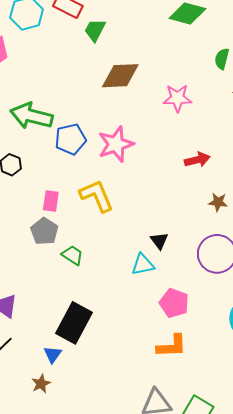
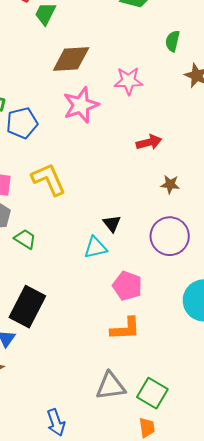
pink star: (116, 144) -> (81, 105), moved

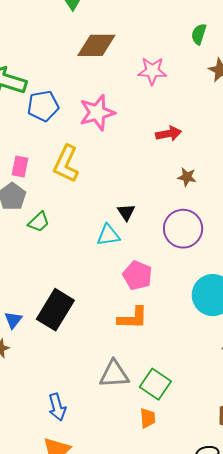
pink star: (81, 105) -> (97, 113), moved
yellow L-shape: (49, 179) -> (66, 164), turned -135
green trapezoid: (25, 239) -> (39, 222), turned 100
black rectangle: (27, 307) -> (55, 310), moved

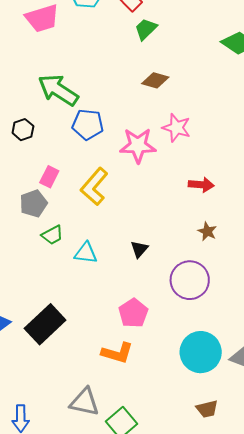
brown diamond: (96, 45) -> (155, 80), size x0.7
pink star: (152, 71) -> (176, 128), moved
cyan triangle: (108, 235) -> (86, 253), moved

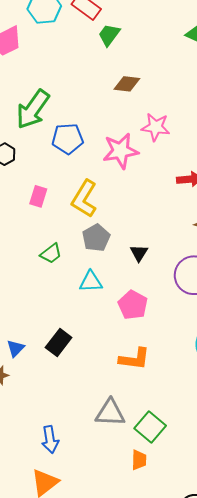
green arrow: (58, 90) -> (33, 109), turned -78
gray pentagon: (33, 203) -> (96, 238), moved
cyan triangle: (86, 253) -> (91, 282), moved
pink pentagon: (133, 313) -> (133, 305), moved
black rectangle: (45, 324) -> (59, 343), size x0.7

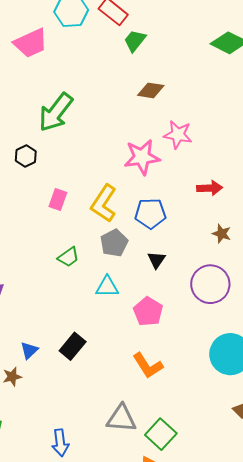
blue pentagon: (68, 139) -> (150, 214), moved
orange L-shape: (134, 359) -> (148, 366), turned 48

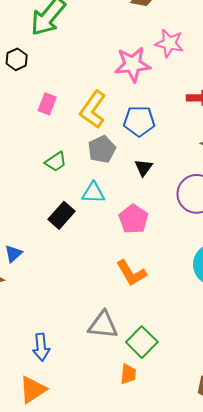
black rectangle: (73, 346) -> (62, 215), moved

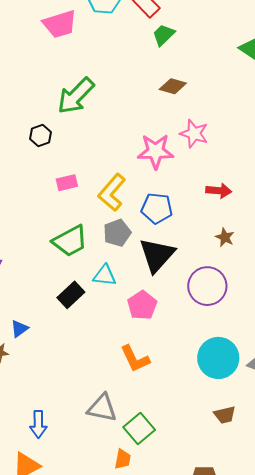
pink rectangle: (47, 104) -> (67, 183), turned 50
green trapezoid: (56, 162) -> (70, 241), size x1.6
black triangle: (144, 168) -> (157, 255), size x2.0

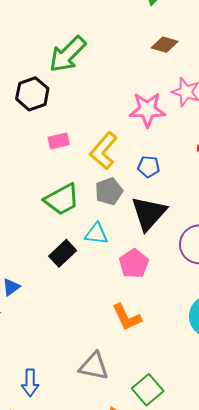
black hexagon: (41, 135) -> (32, 94), size x1.5
blue pentagon: (157, 208) -> (149, 167), size x0.7
green square: (139, 429) -> (148, 390), moved

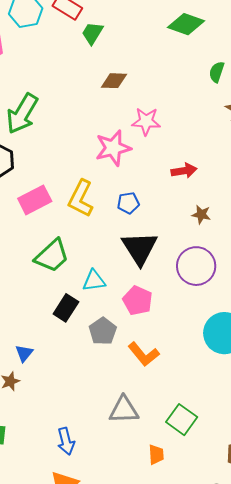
pink rectangle: (59, 141) -> (35, 200), size x1.5
gray pentagon: (109, 191) -> (103, 331), moved

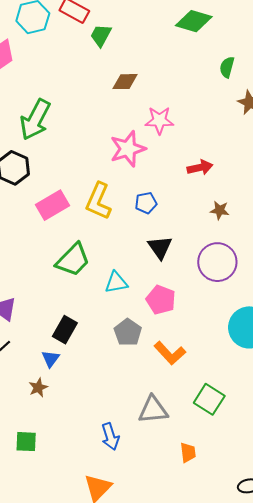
black triangle: (140, 248) -> (160, 247), size x0.7
black rectangle: (66, 308) -> (65, 330), moved
green square: (182, 420) -> (209, 399), moved
blue arrow: (66, 441) -> (110, 437), moved

